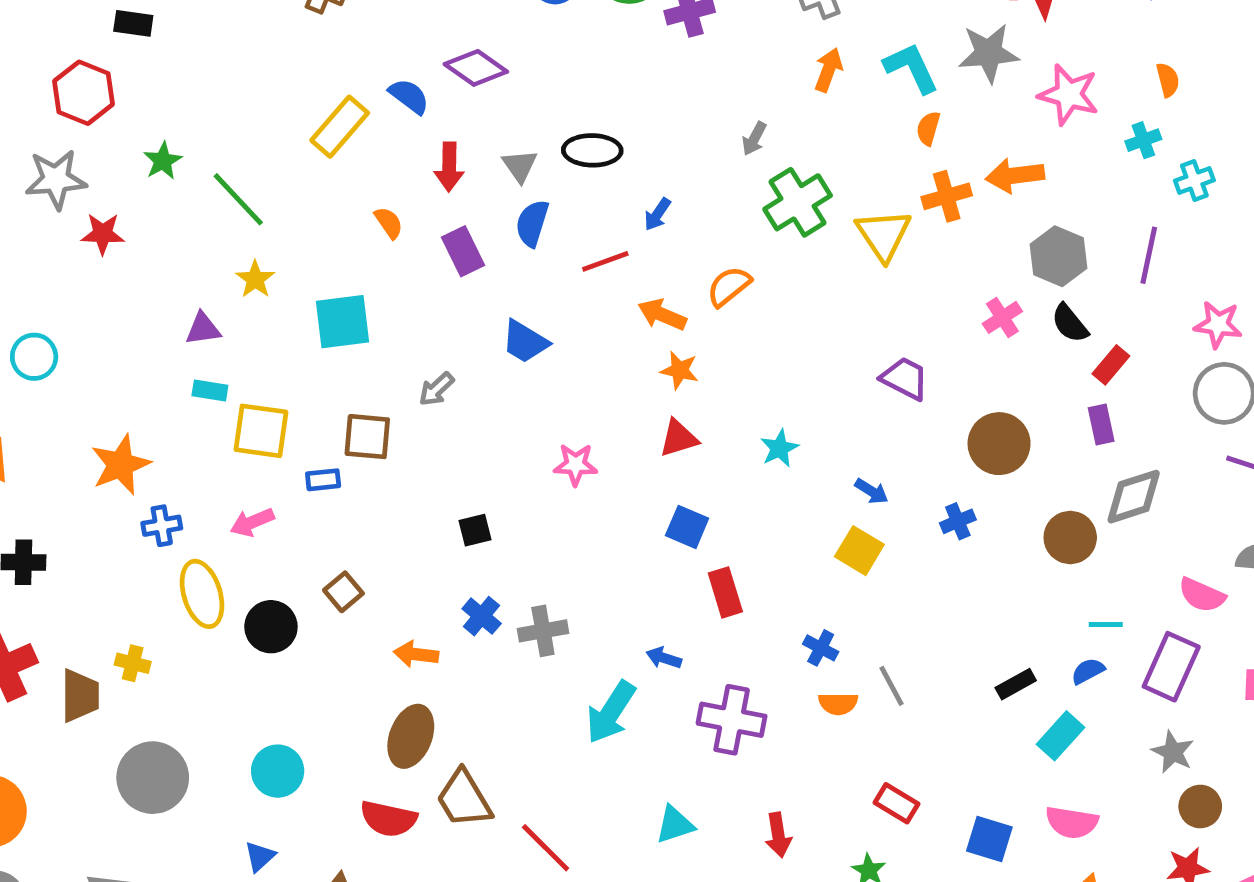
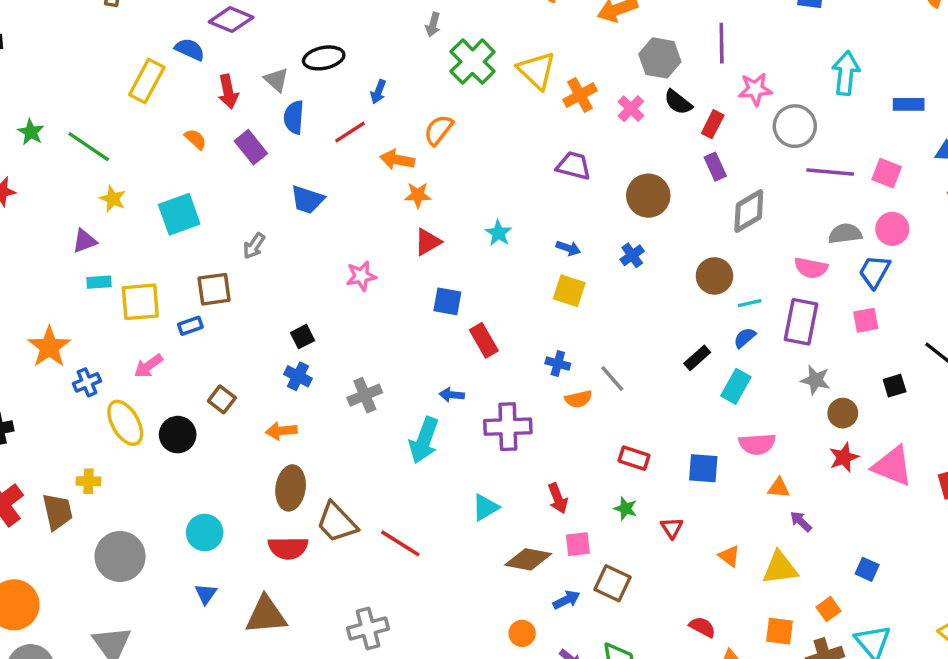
orange cross: (947, 196) -> (580, 95), moved
pink star: (1218, 324) -> (755, 89), moved
brown circle: (1070, 537) -> (714, 276), moved
blue cross: (482, 616) -> (298, 376), moved

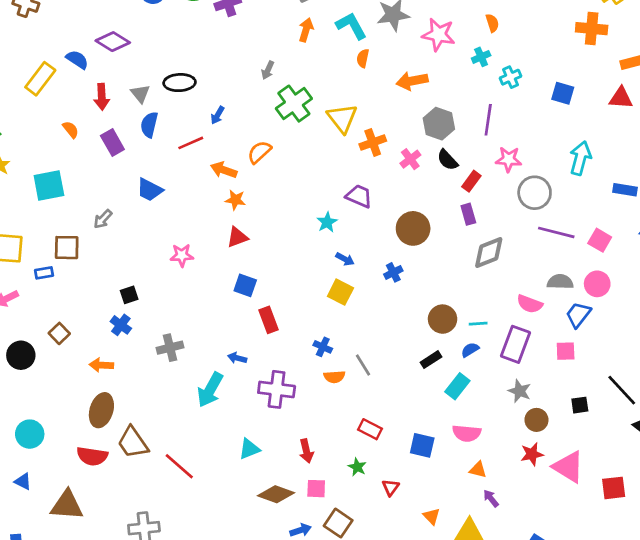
cyan star: (498, 233) -> (327, 222), moved
brown circle: (714, 276) -> (443, 319), moved
blue triangle: (206, 594) -> (23, 482), turned -48

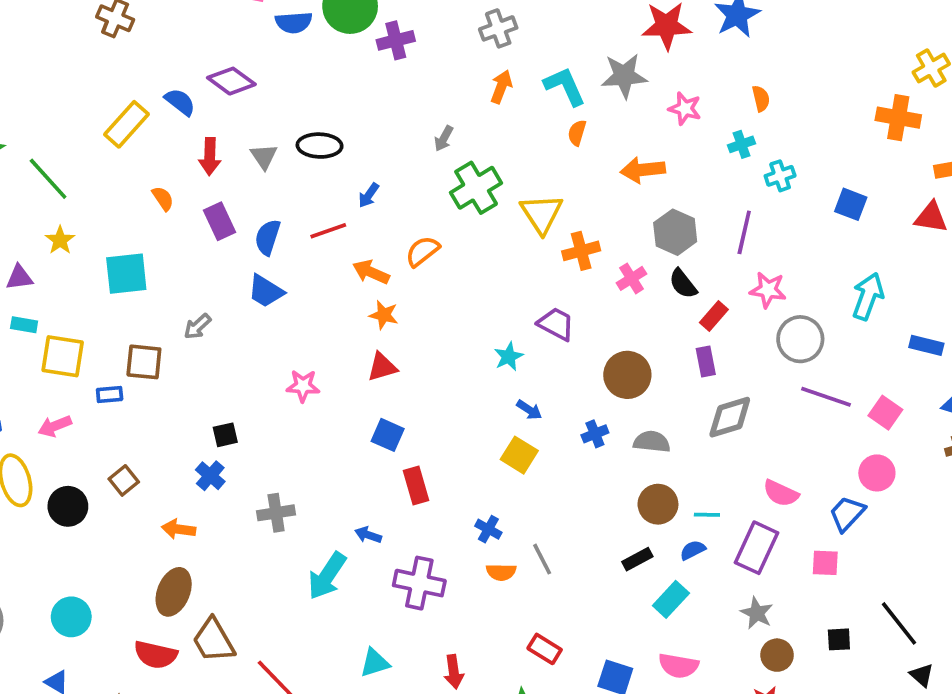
pink star: (439, 35) -> (685, 109), size x0.7
blue semicircle: (149, 125) -> (268, 237), moved
gray semicircle: (560, 282) -> (652, 442), moved

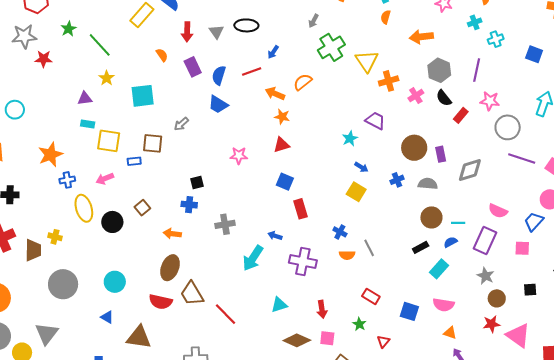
purple rectangle: (706, 362) -> (441, 154), moved
blue cross: (210, 476) -> (189, 205), turned -35

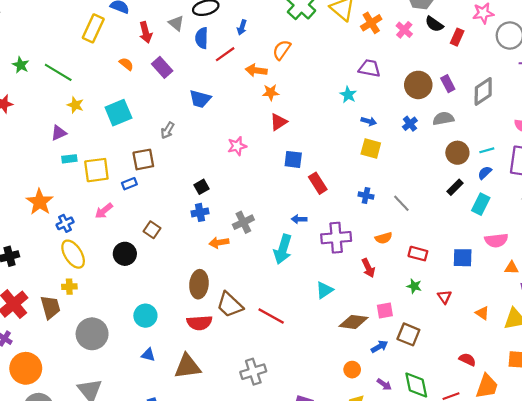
blue semicircle: (219, 75) -> (202, 38), moved
yellow ellipse: (84, 208) -> (73, 254), moved
orange arrow: (172, 234) -> (219, 243), moved
orange semicircle: (347, 255) -> (384, 238), moved
red arrow: (322, 309) -> (368, 268), moved

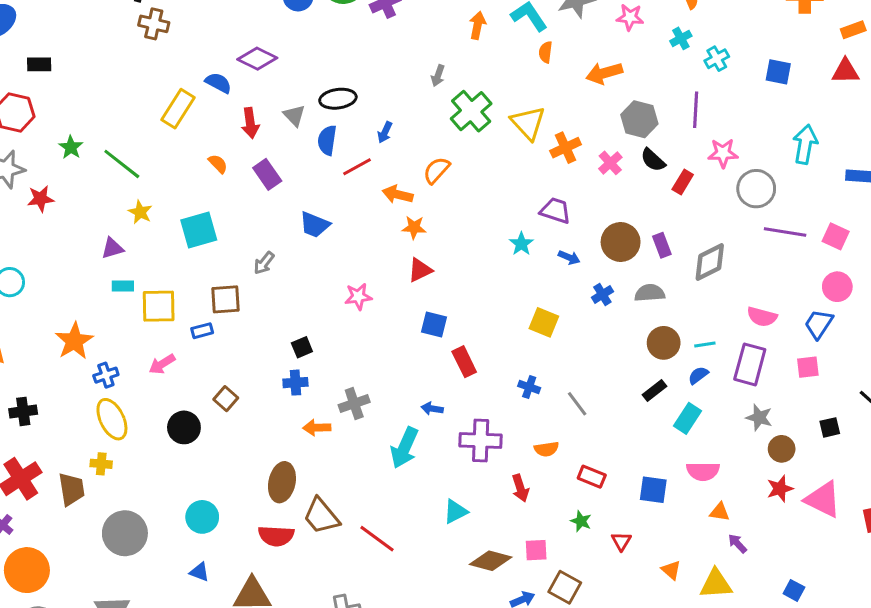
blue arrow: (369, 121) -> (569, 257), moved

